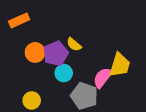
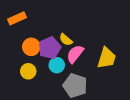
pink semicircle: (103, 78) -> (75, 54), moved
yellow circle: (32, 100) -> (28, 71), moved

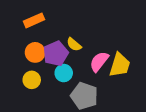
orange rectangle: (17, 18) -> (34, 20), moved
pink semicircle: (75, 54) -> (99, 62), moved

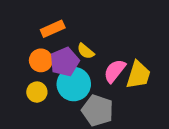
orange rectangle: (34, 20) -> (53, 29), moved
cyan circle: (64, 73) -> (74, 84), size x1.6

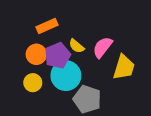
pink semicircle: (115, 71) -> (103, 47), moved

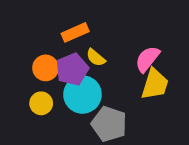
orange rectangle: (47, 26) -> (75, 32), moved
pink semicircle: (103, 47) -> (147, 59), moved

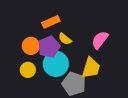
yellow trapezoid: (155, 84) -> (91, 68), moved

